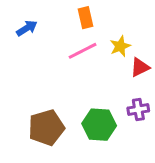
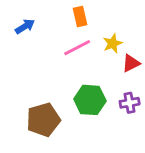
green hexagon: (99, 125) -> (90, 100), moved

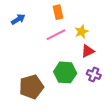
red triangle: (131, 63) -> (88, 51), moved
purple cross: (130, 103) -> (94, 75), turned 32

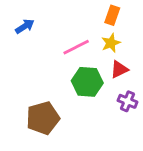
orange rectangle: (58, 12) -> (112, 15), moved, turned 32
green hexagon: (65, 72) -> (87, 82), moved

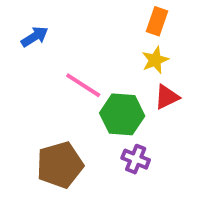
pink line: (76, 47) -> (83, 85), moved, turned 60
purple cross: (128, 101) -> (136, 159), moved

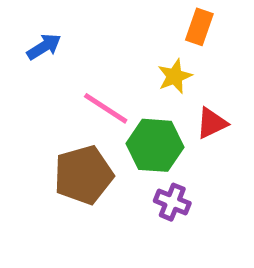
yellow star: (155, 60) -> (175, 76), moved
brown pentagon: (60, 165) -> (83, 175), moved

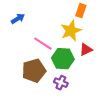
yellow star: (175, 76) -> (71, 31), size x1.5
purple cross: (172, 202) -> (61, 83), moved

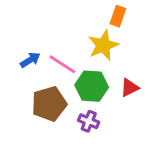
blue arrow: (18, 19) -> (30, 60), moved
red triangle: (86, 50) -> (130, 88), moved

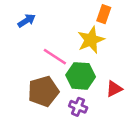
blue arrow: (30, 60) -> (27, 21), moved
red triangle: (130, 88) -> (114, 89), moved

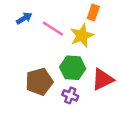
pink line: (55, 57) -> (53, 29), moved
red triangle: (114, 89) -> (103, 79), size x1.5

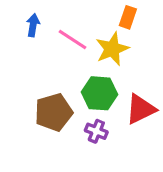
blue arrow: (24, 18) -> (33, 25), turned -49

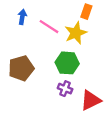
red triangle: (141, 109) -> (91, 100), moved
brown pentagon: (54, 112) -> (21, 68), moved

